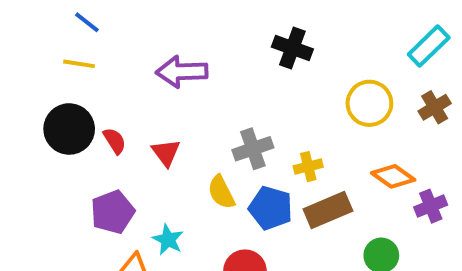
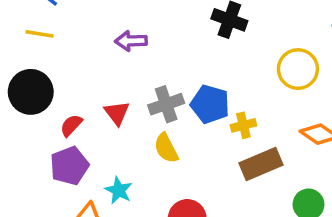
purple arrow: (182, 72) -> (131, 41), size x0.7
red semicircle: (115, 141) -> (71, 125), moved, turned -105
gray cross: (253, 149) -> (166, 104), moved
blue pentagon: (271, 208) -> (210, 104), moved

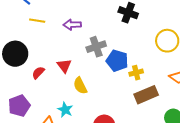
yellow line: (40, 34) -> (37, 21), moved
gray cross: (166, 104) -> (96, 47), moved
yellow semicircle: (166, 148) -> (80, 86), moved
purple pentagon: (69, 166) -> (19, 106), moved

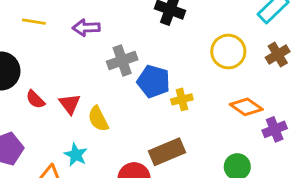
red triangle: (64, 66) -> (70, 104), moved
red semicircle: (38, 73) -> (35, 99), turned -88
brown rectangle: (146, 95) -> (167, 152), moved

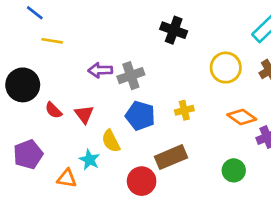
purple arrow: (86, 28) -> (100, 70), moved
blue pentagon: (154, 81) -> (140, 116), moved
yellow semicircle: (98, 119) -> (111, 141), moved

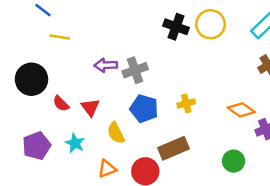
yellow circle: (226, 68) -> (211, 24), moved
cyan star: (89, 160) -> (75, 143), moved
orange triangle: (67, 178) -> (107, 169), moved, turned -30

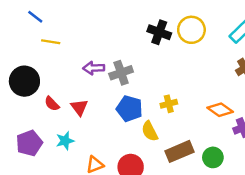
yellow semicircle: (116, 133) -> (150, 131), moved
cyan star: (75, 143) -> (65, 141), turned 30
brown rectangle: (173, 148) -> (180, 151), moved

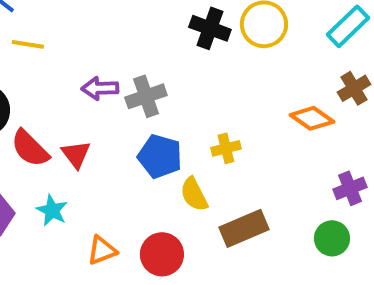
red semicircle: (52, 104) -> (30, 148), size x1.5
orange diamond: (220, 110) -> (312, 118), moved
cyan star: (65, 141) -> (52, 210), turned -30
green circle: (213, 157) -> (332, 238), moved

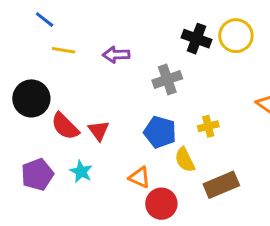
purple arrow: (100, 88) -> (116, 55), moved
gray cross: (146, 96) -> (167, 79), moved
orange triangle: (102, 250) -> (140, 177), moved, turned 45

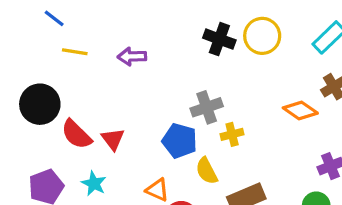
gray cross: (167, 79) -> (207, 107), moved

